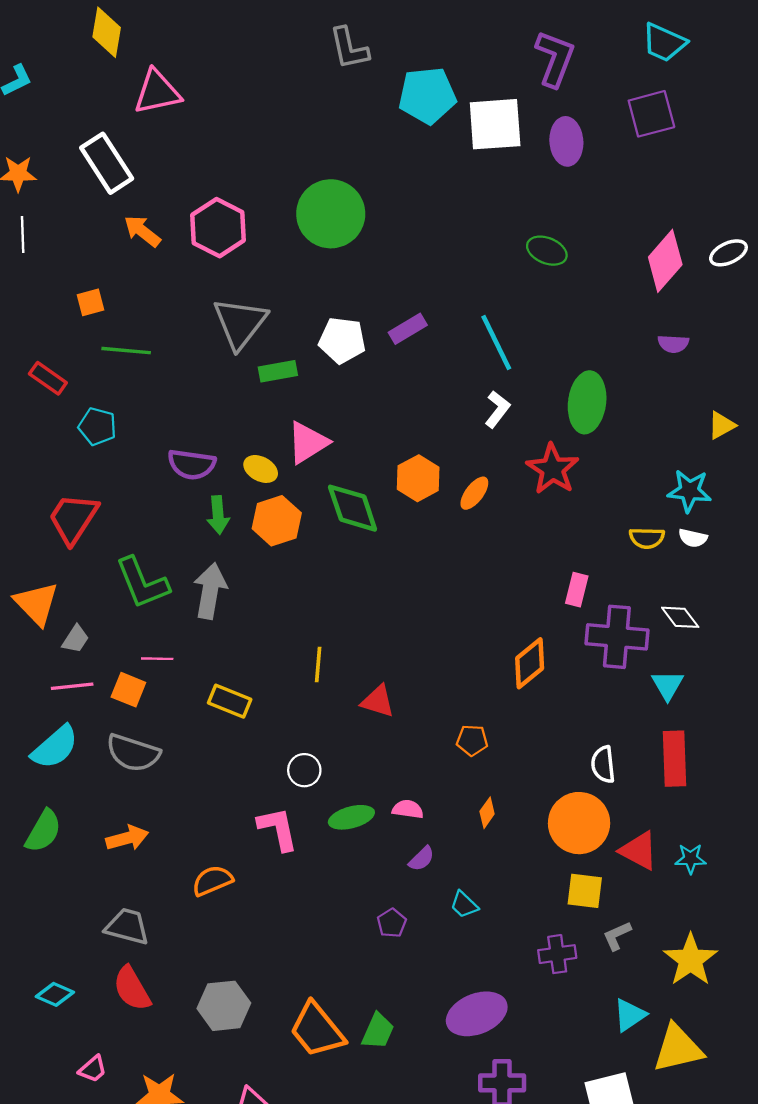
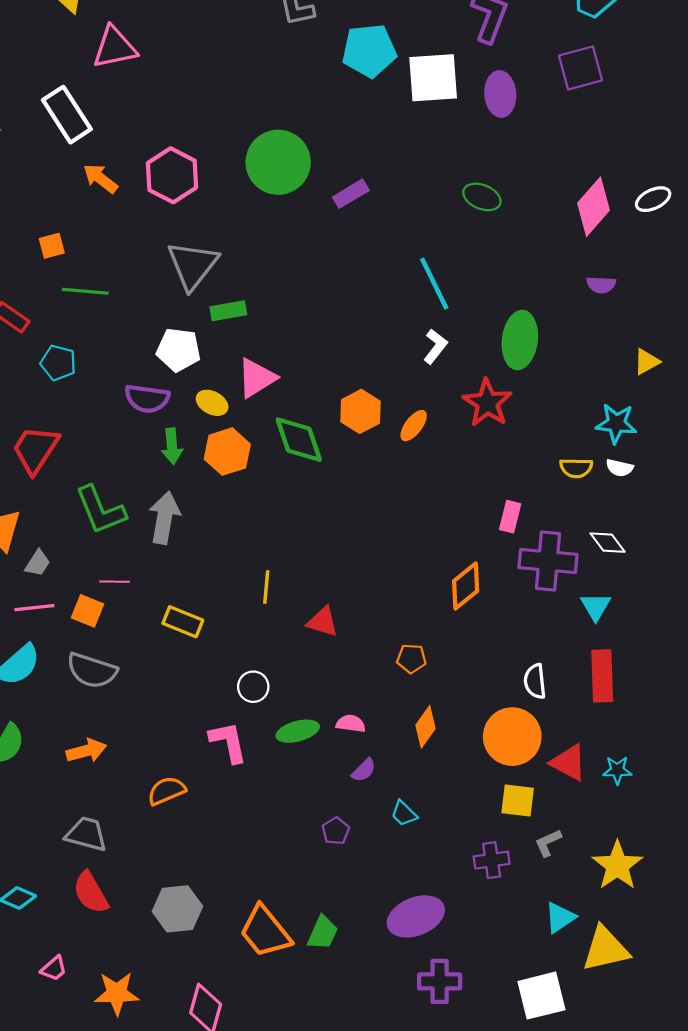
purple rectangle: (408, 329) -> (351, 194), moved
white pentagon: (342, 340) -> (178, 350), moved
orange diamond: (487, 813) -> (426, 727), size x1.4

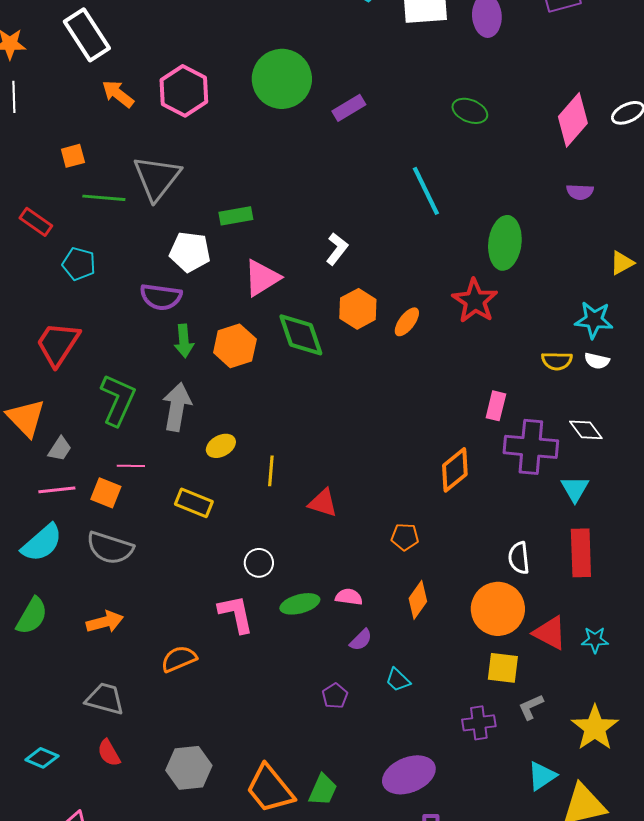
gray triangle: (193, 265) -> (157, 178), moved
white L-shape: (435, 346) -> (337, 249), moved
yellow ellipse: (212, 403) -> (221, 446), moved, turned -56
green L-shape: (100, 510) -> (118, 400), turned -134
red semicircle: (91, 893) -> (109, 753), size x0.7

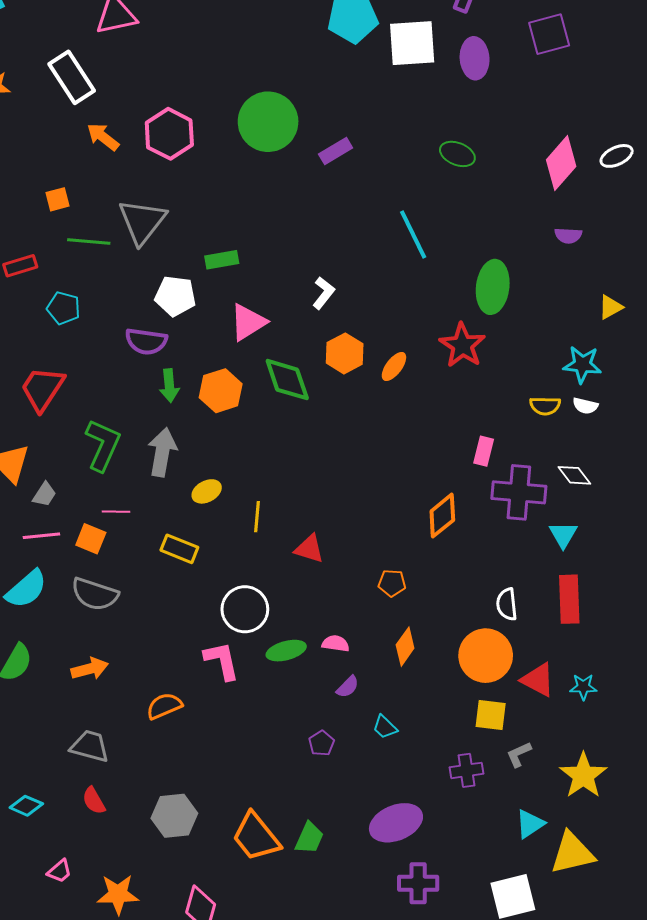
red rectangle: (36, 222) -> (20, 266), turned -52
white circle: (259, 563) -> (245, 609), size x1.6

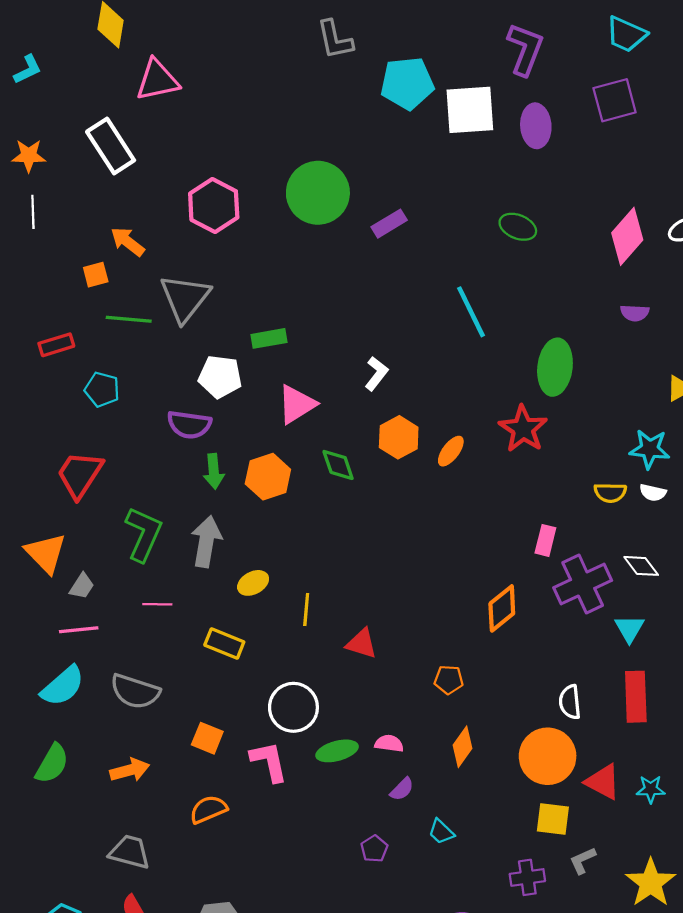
orange arrow: (103, 137) -> (128, 242), moved
green diamond: (287, 380) -> (338, 465), size x0.7
purple cross: (519, 492) -> (583, 584), turned -30
orange square: (91, 539) -> (207, 738), moved

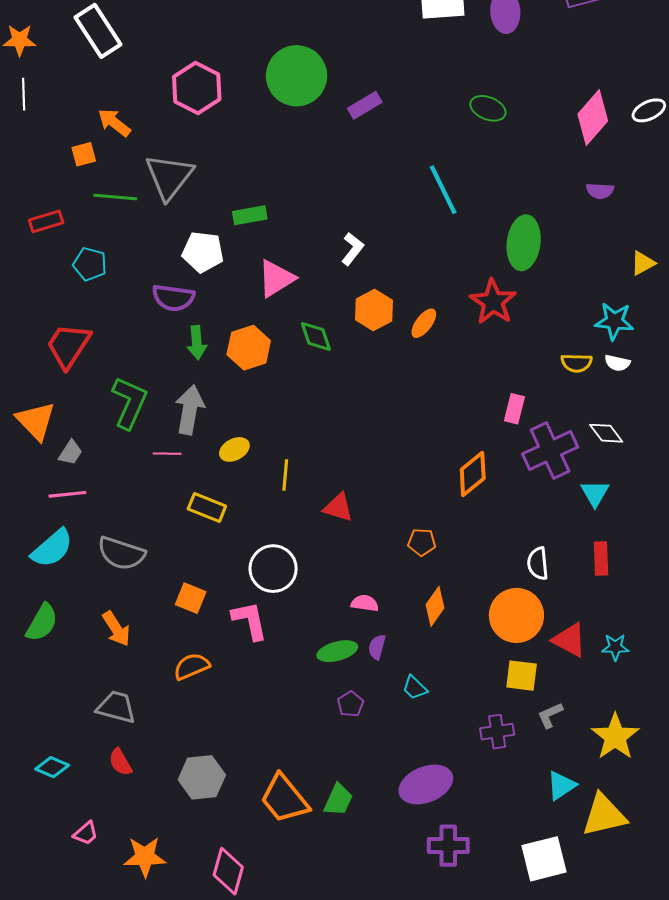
pink line: (157, 604) -> (167, 454), moved
red rectangle: (636, 697) -> (601, 558), size x0.7
green ellipse: (337, 751) -> (337, 651), moved
orange arrow: (130, 770) -> (116, 629), turned 72
purple semicircle: (402, 789) -> (377, 647), turned 150

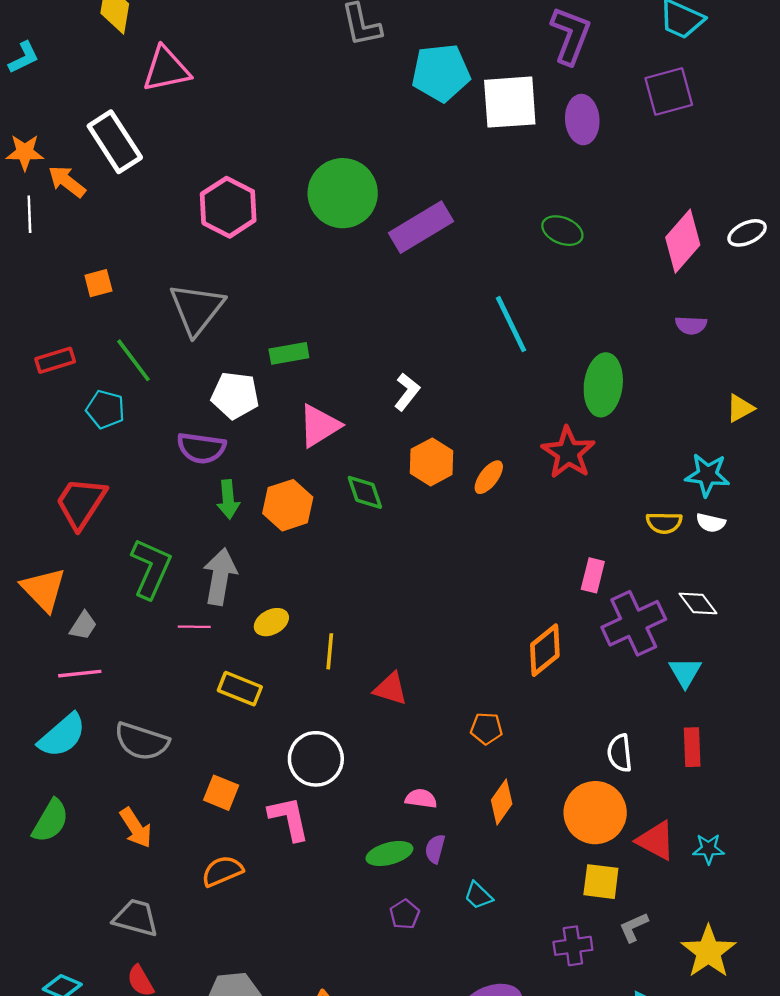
purple rectangle: (365, 105) -> (421, 227), size x1.6
orange arrow: (114, 123) -> (67, 181), moved
green line: (115, 197) -> (133, 360), moved, turned 48

